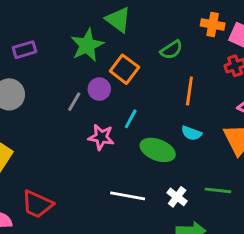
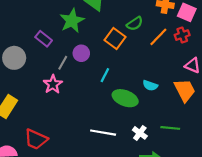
purple rectangle: (24, 50) -> (44, 39), moved, turned 56
orange square: (124, 69) -> (115, 39), moved
orange line: (189, 91) -> (158, 37), moved, turned 36
pink star: (101, 137) -> (53, 84), moved, turned 30

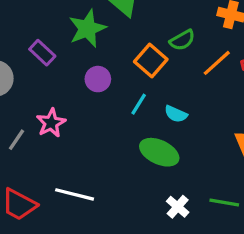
gray line: (63, 63) -> (16, 140), moved
cyan line: (105, 75) -> (139, 104), moved
cyan semicircle: (150, 85) -> (176, 114), moved
white line: (103, 133) -> (75, 194), moved

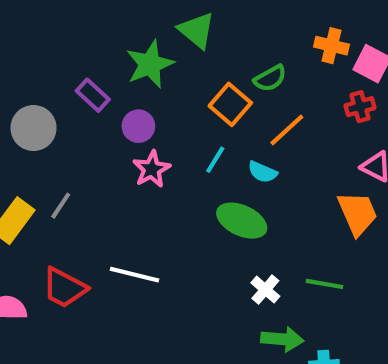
orange line: (217, 63) -> (287, 130), moved
purple circle: (98, 79) -> (138, 126), moved
pink star: (51, 123) -> (152, 169), moved

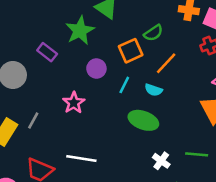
orange square: (230, 104) -> (131, 51), turned 30
purple circle: (138, 126) -> (96, 69), moved
pink star: (152, 169) -> (74, 103), moved

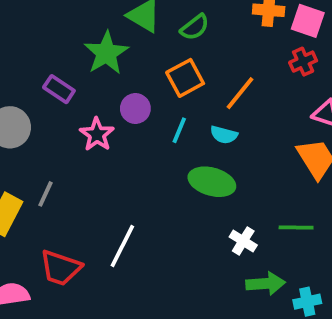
green semicircle: (153, 33) -> (195, 27), moved
pink star: (74, 103) -> (97, 134), moved
white line: (81, 158) -> (122, 246), turned -68

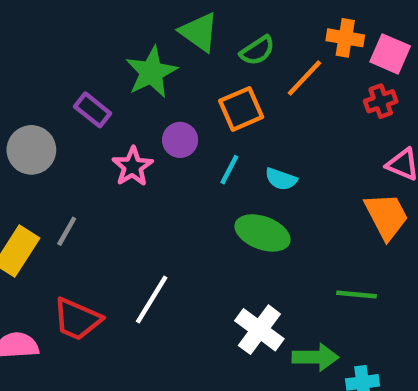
orange line: (240, 93) -> (304, 78), moved
white cross: (243, 241) -> (259, 330), moved, size x1.5

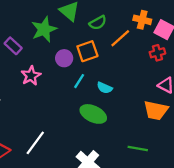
purple circle: (180, 140) -> (64, 58), moved
orange trapezoid: (386, 216) -> (156, 110), turned 125

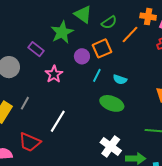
white line: (35, 143) -> (58, 121), moved

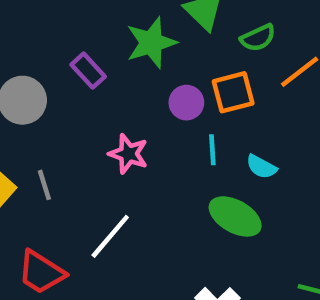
pink star: (54, 74) -> (128, 154), moved, turned -30
cyan line: (97, 75) -> (212, 150), turned -40
gray line: (25, 103) -> (44, 185), turned -56

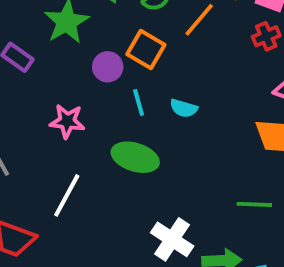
orange square: (233, 92) -> (146, 49), turned -33
green ellipse: (235, 216) -> (135, 157), moved

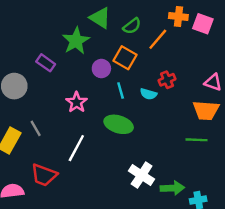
red cross: (266, 36) -> (167, 80), moved
pink star: (67, 121) -> (77, 102), turned 30
green line: (254, 204) -> (197, 140), moved

